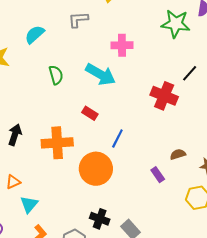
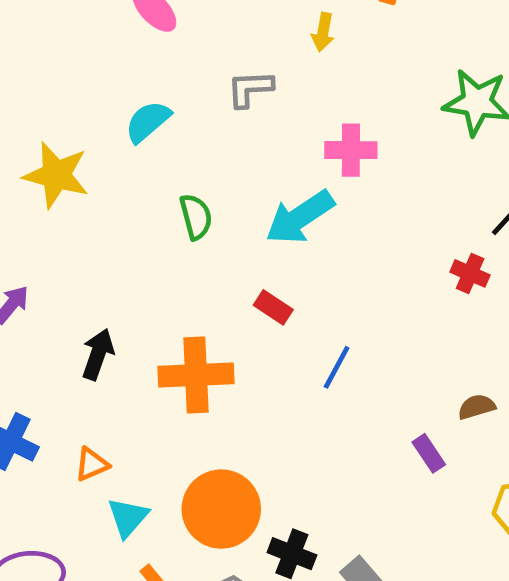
cyan arrow: (101, 74) -> (300, 217), turned 116
red cross: (164, 96) -> (470, 273), moved, size x0.6
orange circle: (96, 169) -> (221, 509), moved

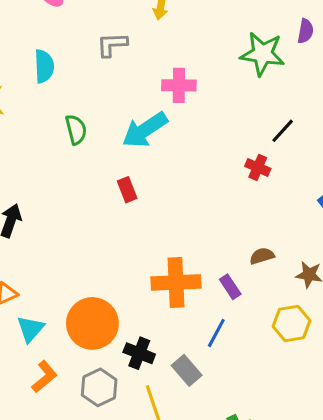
cyan semicircle: (148, 122) -> (44, 66), turned 128
red rectangle: (273, 307) -> (127, 190), turned 35
blue line: (337, 367) -> (216, 333), moved
orange cross: (196, 375) -> (176, 282), moved

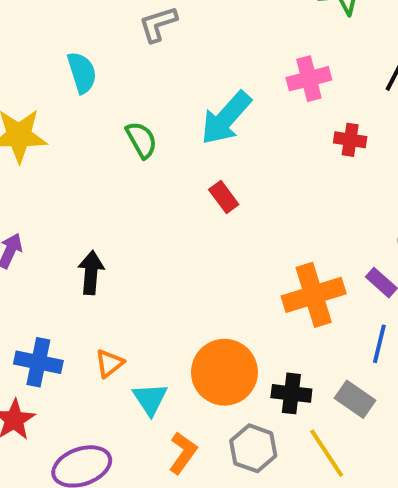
pink cross: (179, 85) -> (309, 79), moved
red cross: (258, 167) -> (350, 140), moved

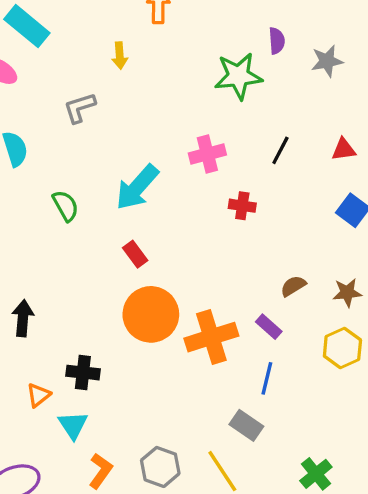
orange circle: (224, 372) -> (151, 314), moved
black cross: (291, 393) -> (83, 373), moved

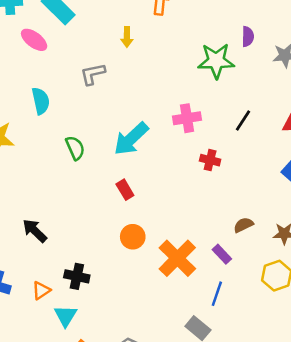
orange circle: (151, 314) -> (133, 237), size x0.6
black arrow: (23, 318) -> (35, 231), turned -56
orange cross: (211, 337) -> (177, 258), turned -33

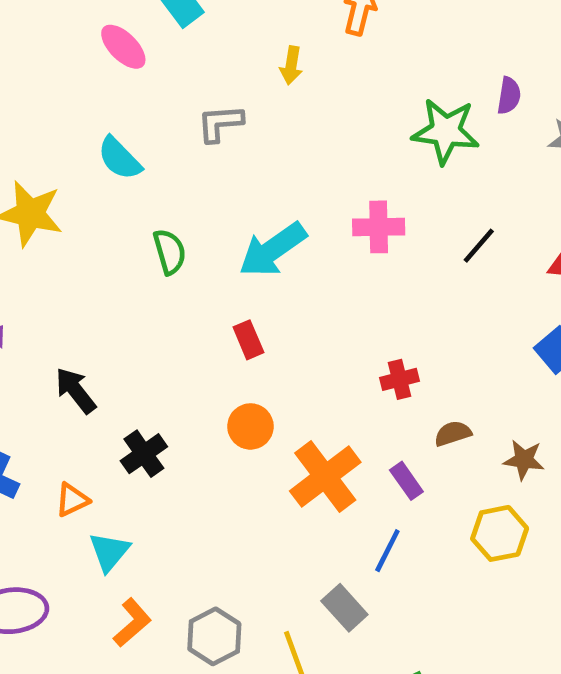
cyan semicircle: (41, 101) -> (119, 158), turned 140
red cross: (210, 160) -> (400, 379), moved, turned -36
black cross: (77, 276) -> (144, 454), moved, turned 35

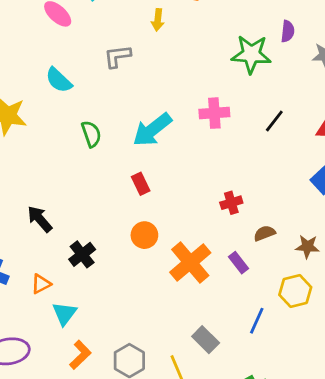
blue line: (387, 551) -> (257, 321), moved

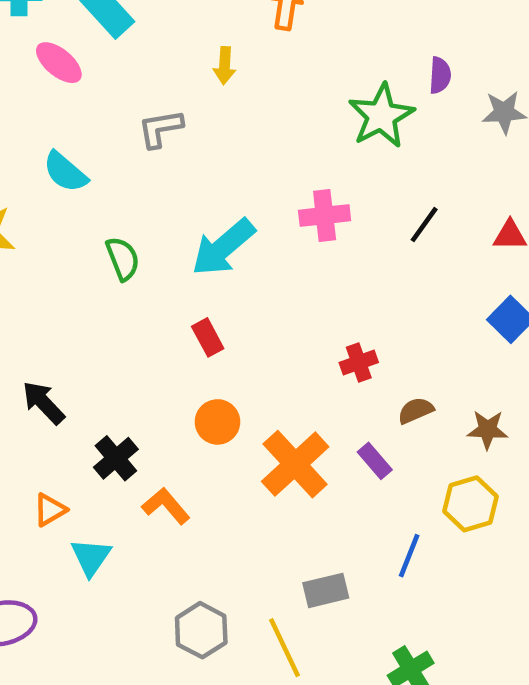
green star: (251, 54) -> (381, 116), turned -30
gray rectangle: (206, 340) -> (326, 590), turned -56
orange L-shape: (80, 355) -> (166, 506), moved, turned -84

